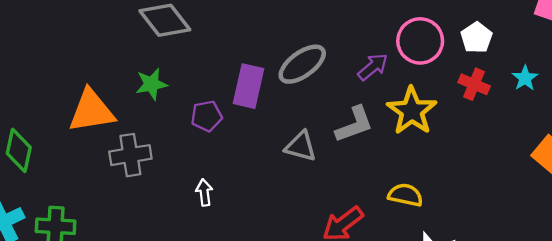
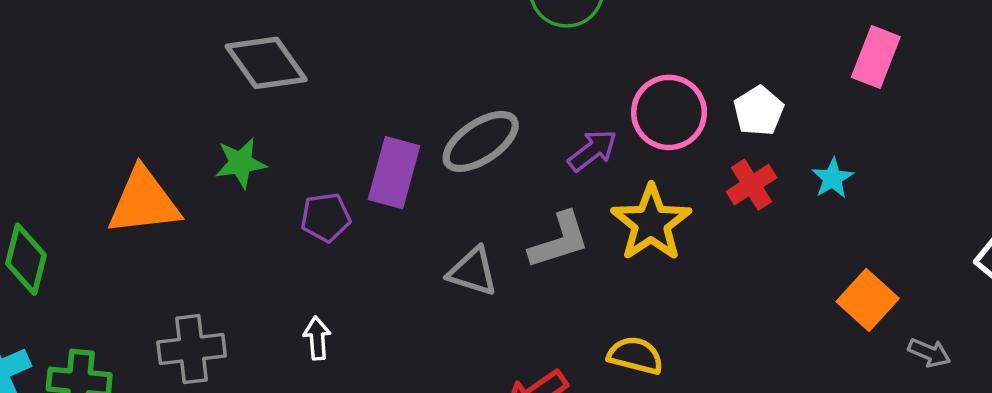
red cross: (474, 84) -> (751, 185), turned 32
gray cross: (130, 155) -> (192, 349), moved

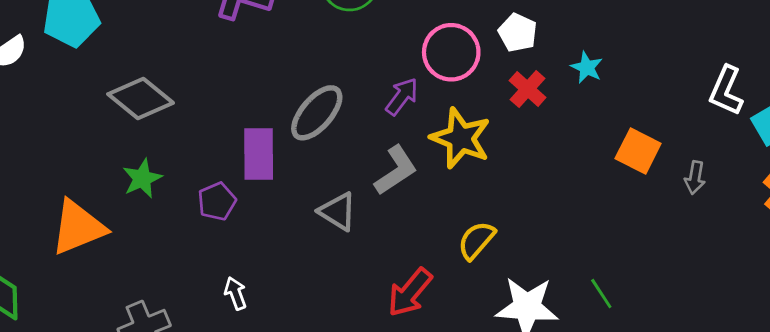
gray triangle: (473, 272) -> (338, 211), turned 30
gray arrow: (929, 353) -> (695, 178), turned 92
yellow semicircle: (635, 355) -> (476, 240), turned -48

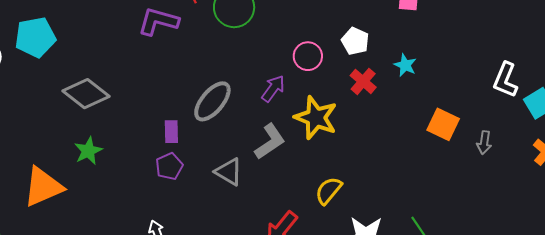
pink circle: (451, 52) -> (308, 56), size x0.7
purple rectangle: (259, 154) -> (171, 132), size x0.6
purple pentagon: (217, 201) -> (169, 166), moved

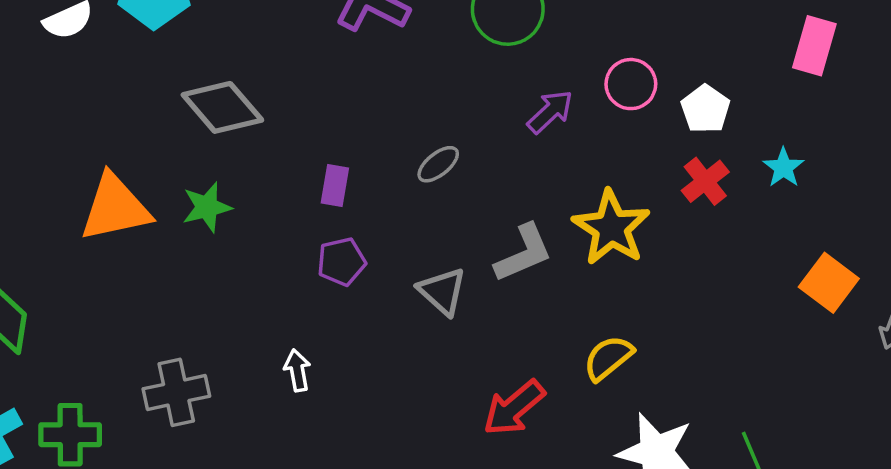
pink circle: (308, 56) -> (631, 84), moved
purple arrow: (273, 88) -> (550, 112), moved
gray ellipse: (212, 101) -> (438, 164), size x0.6
purple rectangle: (171, 132) -> (335, 185), moved
orange triangle: (43, 187) -> (115, 208), moved

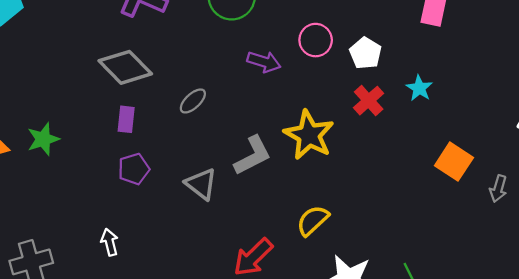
gray diamond: (222, 107) -> (125, 67), moved
purple arrow: (550, 112) -> (264, 62), turned 64

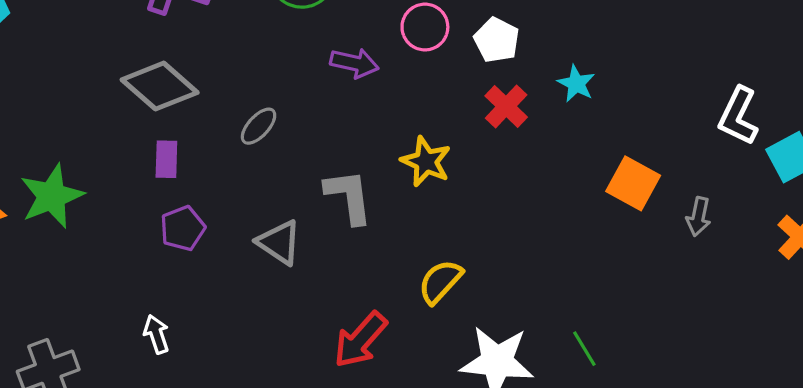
yellow star: (309, 135) -> (426, 161), size x0.7
green star: (43, 139) -> (52, 196), size x1.4
gray L-shape: (253, 156) -> (349, 197), turned -66

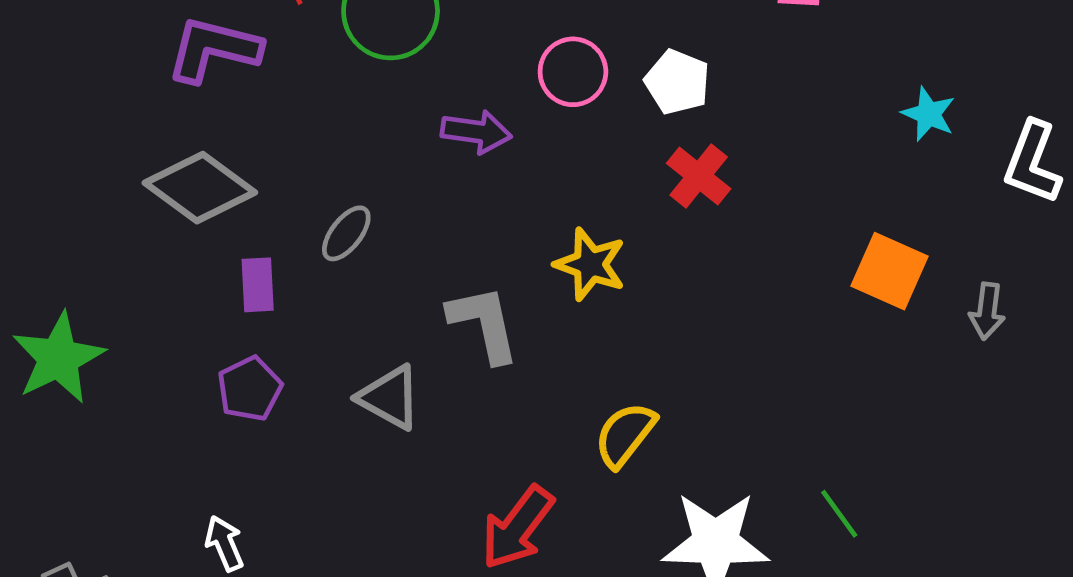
cyan star: (576, 84) -> (929, 114), moved
purple rectangle: (166, 159) -> (258, 285), moved

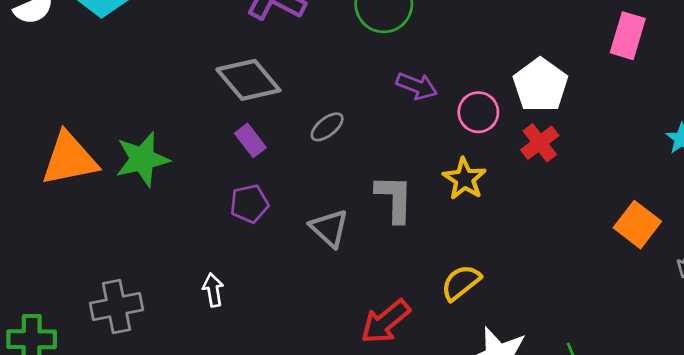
pink circle: (573, 72) -> (478, 112), moved
white pentagon: (677, 82) -> (540, 85), size x1.4
purple rectangle: (258, 285) -> (250, 140), moved, turned -48

